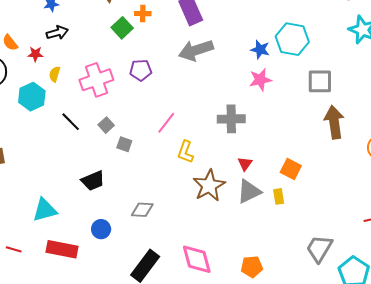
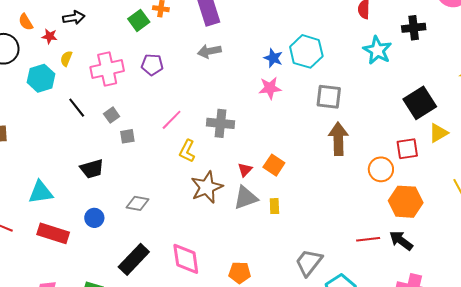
gray arrow: (196, 50) -> (209, 51), size x0.7
gray cross: (231, 119) -> (220, 123), moved
gray square: (124, 144) -> (127, 136), turned -35
orange square: (291, 169) -> (274, 165), moved

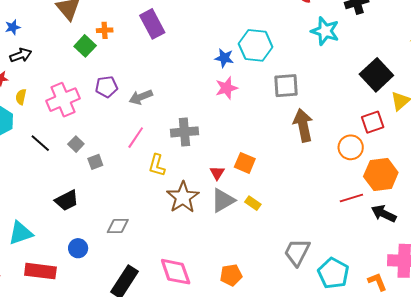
gray arrow: (209, 51) -> (141, 97), moved
yellow rectangle: (274, 206) -> (253, 203), turned -42
red line: (368, 239) -> (351, 198), moved

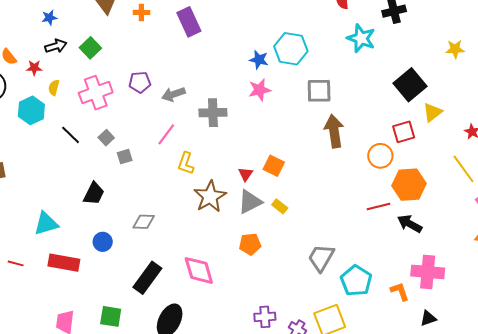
orange cross: (105, 30) -> (141, 12), moved
green square: (85, 46) -> (90, 48), moved
gray cross: (184, 132) -> (213, 113), moved
black trapezoid: (67, 200) -> (94, 194), turned -40
orange pentagon: (231, 275) -> (250, 244), moved

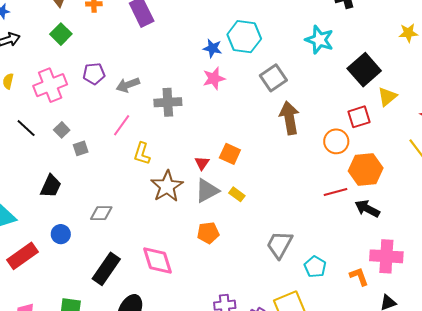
cyan star: (361, 38) -> (319, 40), moved
green square: (90, 48) -> (61, 34), moved
gray square: (319, 91) -> (273, 78), turned -32
red rectangle: (64, 263) -> (22, 256), turned -44
cyan pentagon: (356, 281) -> (315, 267), size x0.7

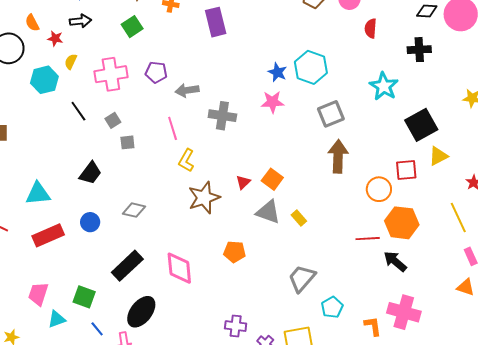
pink line: (122, 125) -> (173, 128), turned -65
gray triangle: (207, 191) -> (268, 212), moved, turned 36
yellow rectangle: (237, 194) -> (299, 218), moved

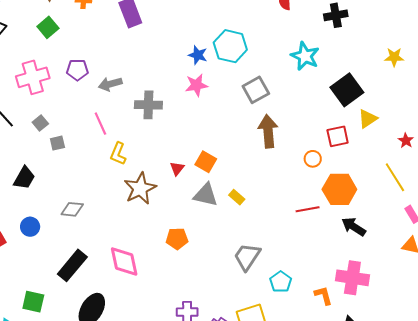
orange circle: (379, 189) -> (313, 159), size x0.7
black arrow: (395, 261) -> (354, 227), moved

